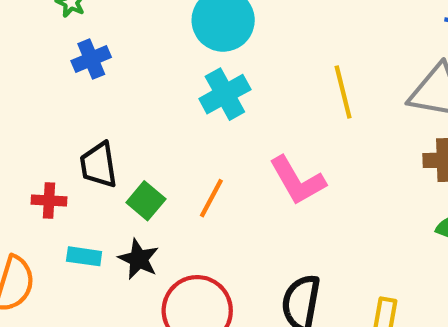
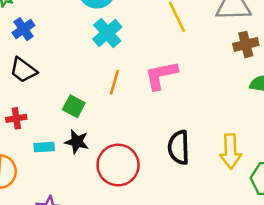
black trapezoid: (99, 165) -> (23, 70), moved, turned -32
pink L-shape: (297, 181) -> (161, 75), turned 120
orange line: (211, 198) -> (114, 82), moved

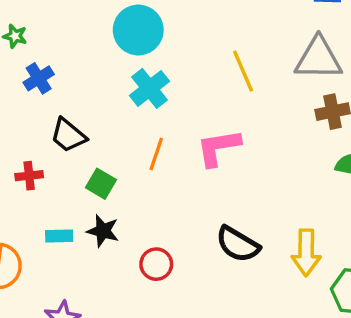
black trapezoid: (23, 70) -> (68, 135), moved
red cross: (16, 118) -> (29, 176), moved
black semicircle: (179, 147) -> (238, 244), turned -60
red circle: (118, 165) -> (156, 264), size x0.6

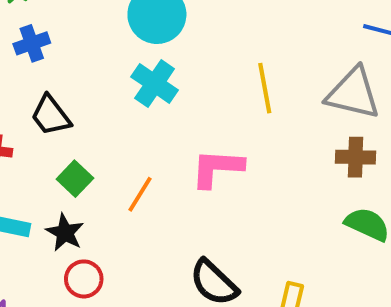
cyan cross: (150, 88) -> (155, 84), turned -30
orange line: (156, 154) -> (140, 194), moved
red circle: (156, 264) -> (84, 279), moved

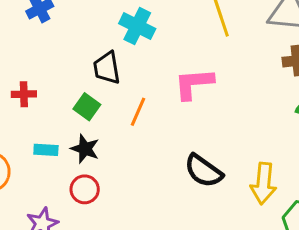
black trapezoid: (51, 116) -> (107, 68), moved, turned 36
red circle: (84, 279) -> (85, 189), moved

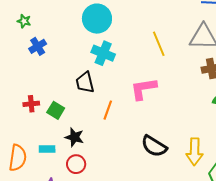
green square: (87, 107) -> (56, 110), moved
cyan rectangle: (46, 150) -> (47, 149), moved

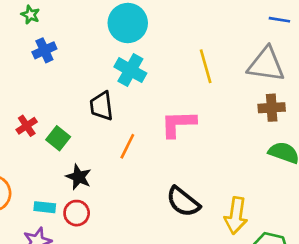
red cross: (31, 104) -> (27, 126), turned -35
cyan rectangle: (47, 149) -> (45, 207), moved

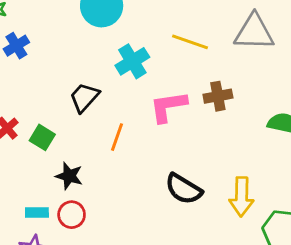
yellow line: (206, 66) -> (190, 42), turned -48
cyan cross: (130, 70) -> (132, 61), moved, turned 36
black trapezoid: (102, 106) -> (84, 97), turned 56
brown cross: (272, 108) -> (218, 96), moved

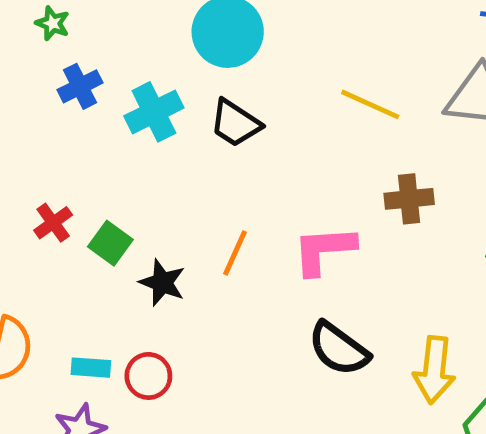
cyan cross: (132, 61) -> (154, 112), moved
black trapezoid: (84, 97) -> (235, 123), moved, turned -104
pink L-shape: (168, 106) -> (324, 250), moved
black star: (69, 176) -> (162, 283), moved

